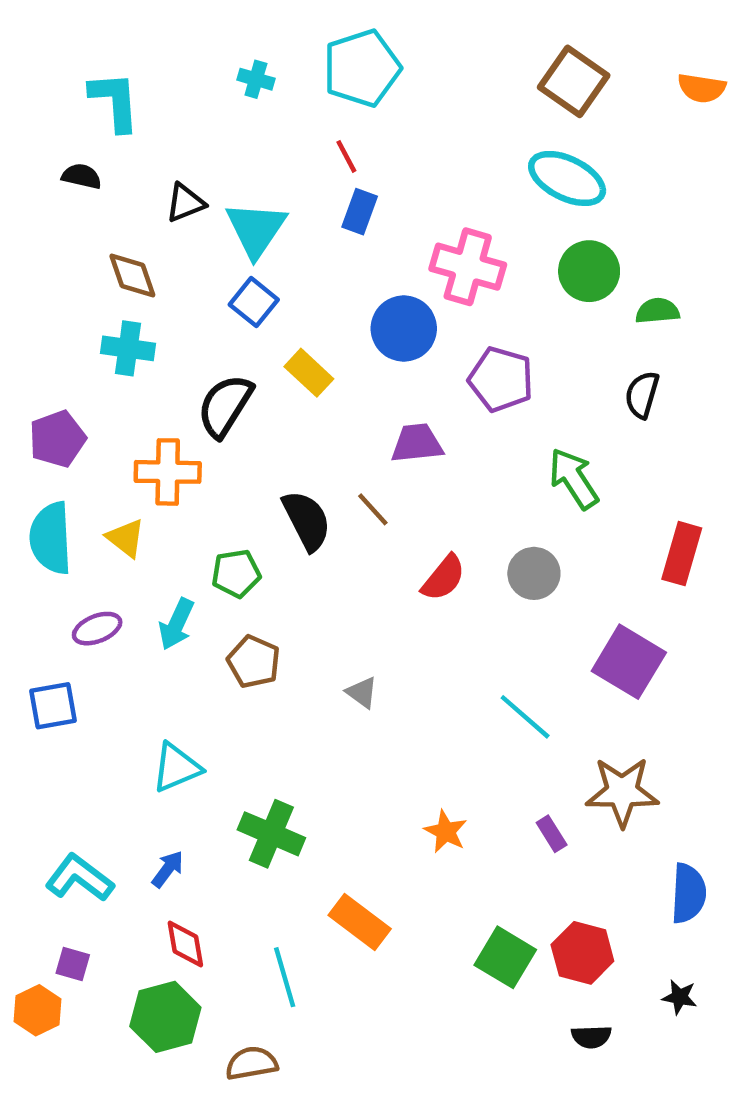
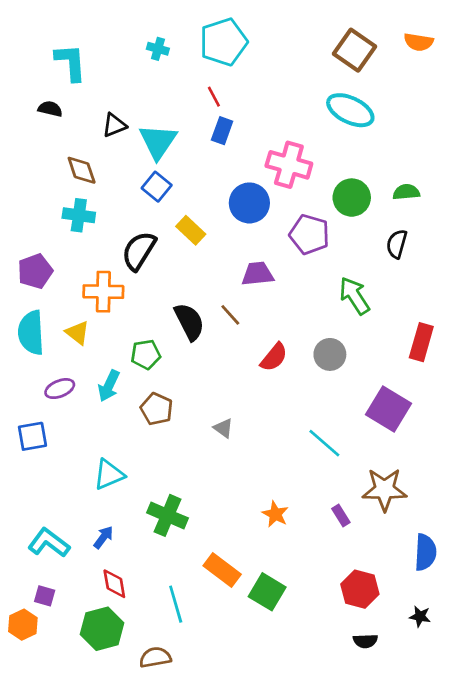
orange semicircle: (702, 88) -> (419, 42), moved
green circle: (589, 271) -> (352, 198), moved
green square: (505, 957) -> (267, 592), moved

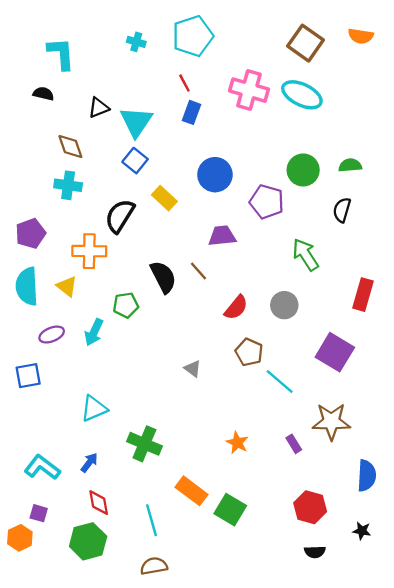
pink cross: (289, 165) -> (249, 90), moved
brown pentagon: (157, 409) -> (249, 352), moved
brown semicircle: (155, 657) -> (154, 566), moved

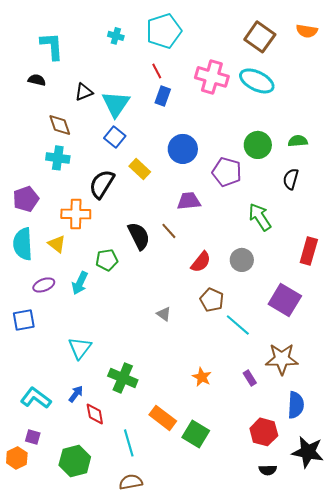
cyan triangle: (94, 409) -> (80, 348), turned -30
blue semicircle: (367, 476) -> (296, 405), moved
red diamond: (99, 503) -> (95, 414), moved
black star: (362, 531) -> (308, 452), size x2.0

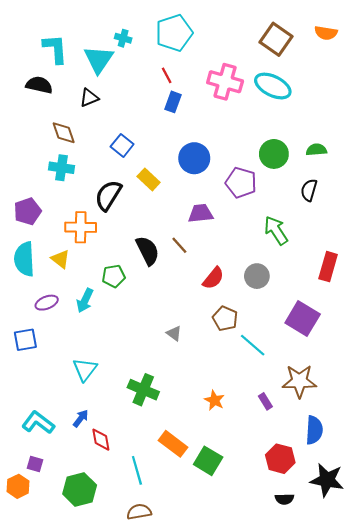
black semicircle: (37, 80) -> (39, 85), size x1.4
cyan triangle: (116, 104) -> (99, 59), moved
green cross: (123, 378) -> (143, 390), moved

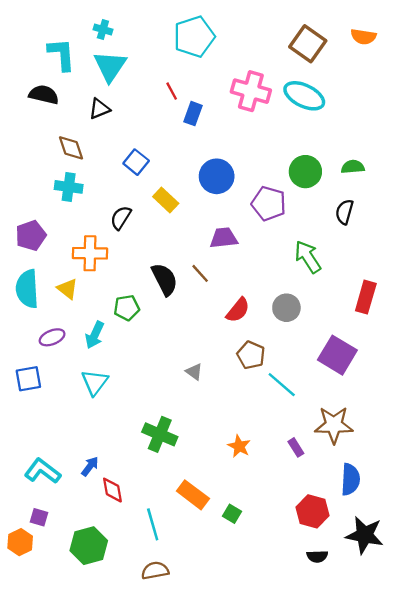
cyan cross: (123, 38) -> (103, 30), moved
red line: (167, 75) -> (172, 91), moved
black semicircle: (108, 195) -> (121, 218), size x0.7
cyan triangle: (85, 370) -> (95, 382), moved
green square: (208, 461) -> (232, 514), size x0.6

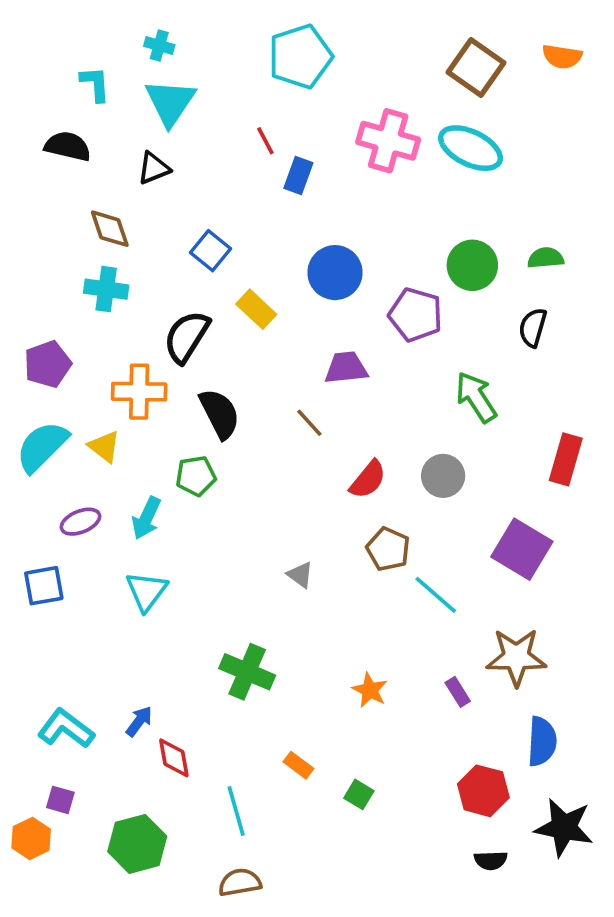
cyan L-shape: (62, 54) -> (95, 84), size x0.7
black semicircle: (121, 218) -> (187, 337), size x1.4
black semicircle: (165, 279) -> (220, 414), moved
cyan semicircle: (27, 289) -> (42, 447), turned 48
orange rectangle: (193, 495) -> (298, 765), size x0.6

